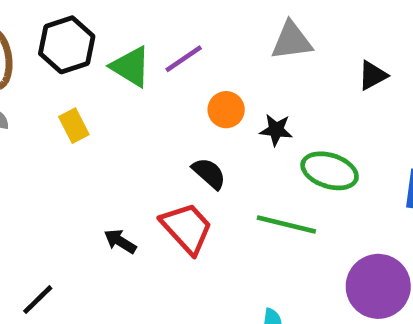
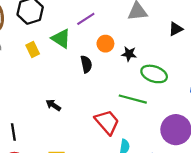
green triangle: (131, 67) -> (61, 39), moved
black semicircle: (209, 173) -> (86, 64), moved, turned 35
red trapezoid: (187, 228) -> (107, 122), moved
black line: (38, 300) -> (13, 132), turned -56

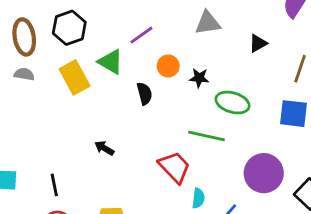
yellow rectangle: (33, 49) -> (75, 77), size x1.6

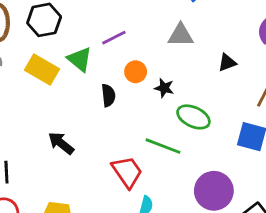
yellow rectangle: (75, 77) -> (42, 69), turned -40
black arrow: (104, 148) -> (61, 143), size x1.4

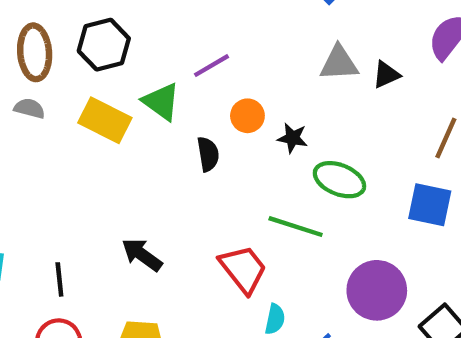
gray triangle: (181, 35) -> (339, 63), moved
black triangle: (227, 63) -> (386, 75), moved
black arrow: (61, 143) -> (142, 255), moved

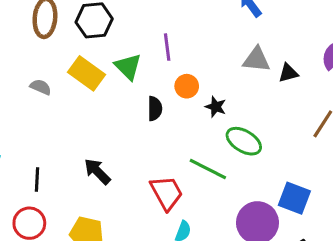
purple line: (211, 66) -> (167, 47), turned -76
gray semicircle: (29, 108) -> (41, 87), moved
blue square: (430, 205) -> (294, 198), moved

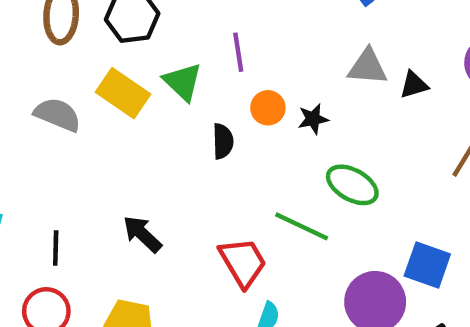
gray semicircle: (41, 87) -> (58, 115), size x1.5
black star: (216, 107) -> (313, 119), moved, turned -30

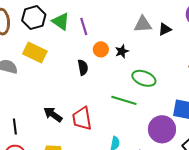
green triangle: (183, 82) -> (61, 21), moved
red trapezoid: (243, 262) -> (82, 118), moved, turned -150

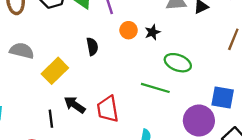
yellow rectangle: (35, 53) -> (55, 71), moved, turned -70
black semicircle: (83, 67) -> (92, 46), moved
black line: (15, 127) -> (51, 119), moved

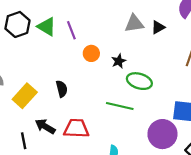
black star: (152, 32) -> (119, 61), moved
black semicircle: (92, 46) -> (62, 89), moved
red trapezoid: (108, 109) -> (76, 128), turned 105

